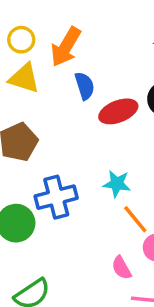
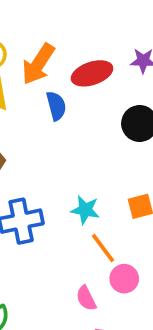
red ellipse: (118, 111) -> (92, 73), moved

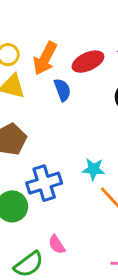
pink semicircle: (86, 298) -> (57, 244), moved

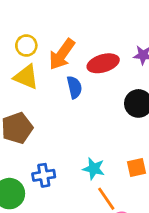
blue cross: (44, 183) -> (44, 175), size x0.7

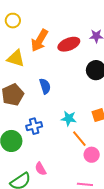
yellow circle: (26, 46) -> (13, 21), moved
blue semicircle: (74, 87) -> (45, 86), moved

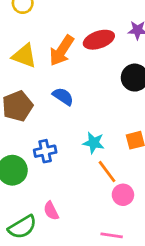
orange arrow: (39, 40) -> (62, 51), moved
blue semicircle: (45, 86) -> (63, 96), turned -42

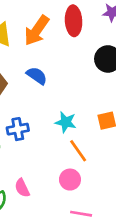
red ellipse: (99, 40) -> (74, 21), turned -76
pink circle: (123, 195) -> (70, 180), moved

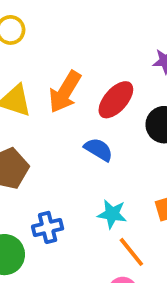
red ellipse: (74, 21) -> (116, 100), moved, turned 48
blue semicircle: (37, 76) -> (99, 149), moved

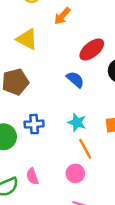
orange arrow: (65, 92) -> (62, 16), moved, size x0.7

